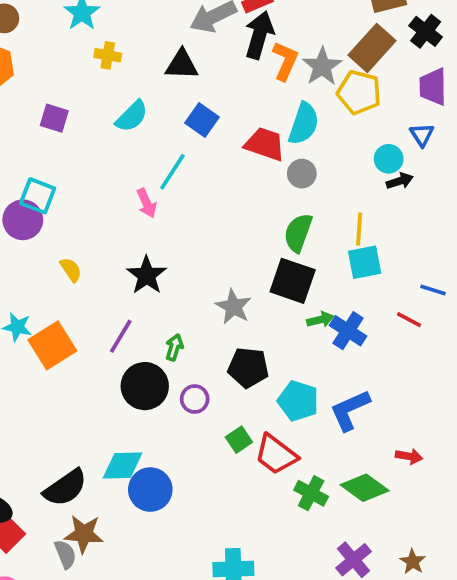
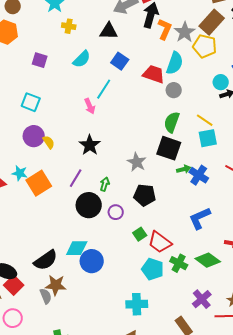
purple circle: (23, 220) -> (34, 136), moved
yellow line: (359, 229) -> (205, 120), turned -60
cyan pentagon: (298, 401) -> (153, 269), moved

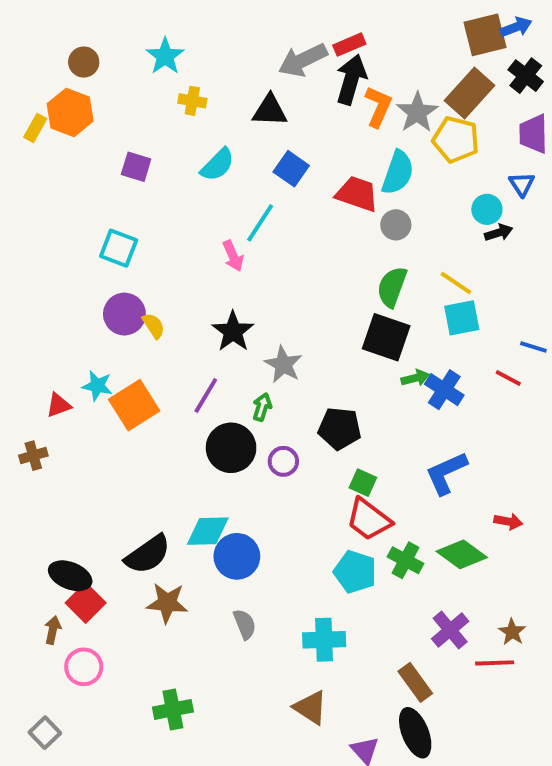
gray star: (137, 162) -> (283, 364), moved
green square: (140, 234) -> (363, 483), moved, turned -32
gray semicircle: (46, 296) -> (245, 624), moved

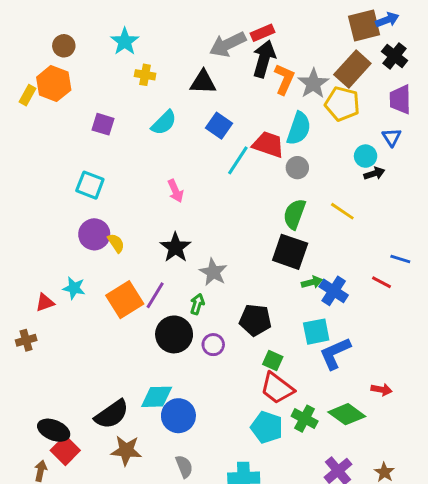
cyan line: (260, 223) -> (238, 160), moved
cyan square: (462, 318) -> (316, 332), moved
orange square: (134, 405) -> (125, 300), moved

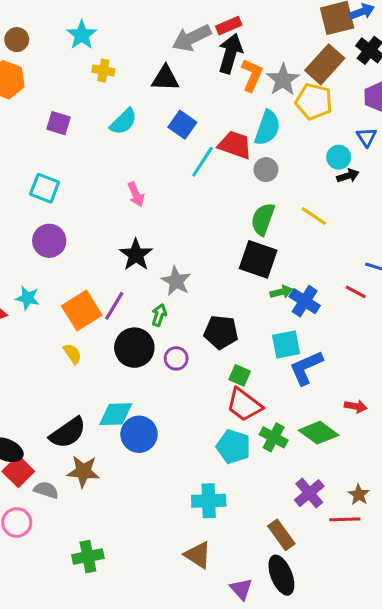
yellow semicircle: (116, 243) -> (72, 354), moved
gray semicircle: (184, 466) -> (46, 490), moved, turned -50

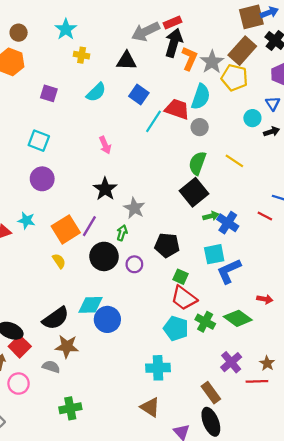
black arrow: (348, 176) -> (272, 132), moved
black square: (258, 259) -> (194, 192), turned 32
gray semicircle: (46, 490) -> (51, 367), moved

